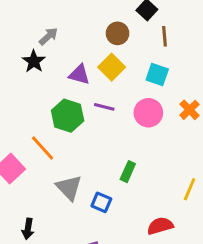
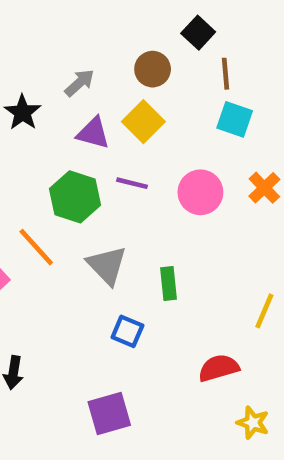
gray arrow: (48, 36) -> (80, 83), moved
cyan square: (157, 75) -> (235, 119), moved
green rectangle: (128, 172) -> (169, 284), turned -30
gray triangle: (69, 188) -> (107, 265), moved

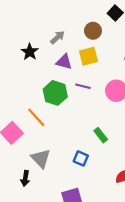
yellow square: (143, 122) -> (89, 56), turned 30
gray triangle: (107, 265) -> (41, 158), moved
green rectangle: (169, 284) -> (101, 135), turned -32

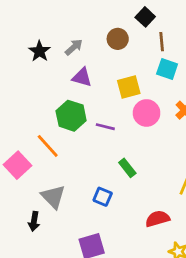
black star: (30, 52) -> (39, 51), moved
yellow square: (89, 56) -> (129, 87), moved
purple line: (83, 86) -> (105, 127), moved

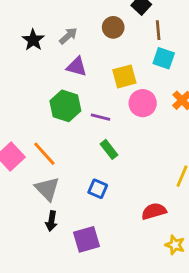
orange line: (48, 146) -> (44, 154), moved
green rectangle: (127, 168) -> (109, 149), moved
black arrow: (34, 221) -> (51, 221), moved

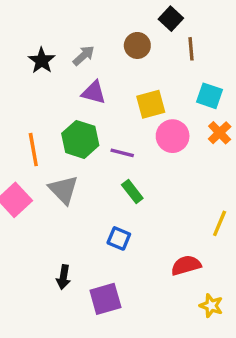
cyan square: (164, 58) -> (209, 96), moved
orange line: (44, 154) -> (33, 150), moved, turned 32
gray triangle: (47, 189) -> (63, 190), moved

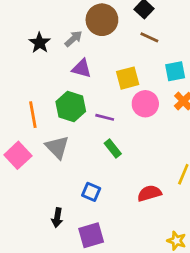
brown circle: (137, 45) -> (102, 20), moved, size x1.5
brown line: (191, 49) -> (149, 37), moved, turned -60
cyan square: (209, 96) -> (175, 71), turned -30
blue square: (119, 238) -> (91, 192), moved
red semicircle: (186, 265) -> (149, 193), moved

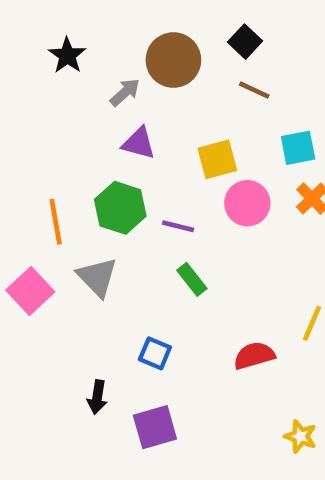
black star: (40, 43) -> (67, 55), moved

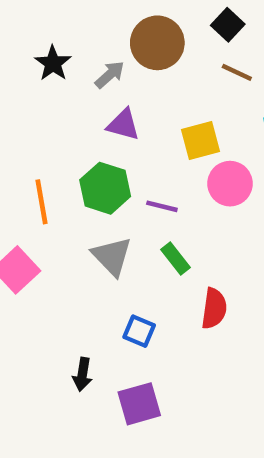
black star: (67, 55) -> (53, 63), moved
gray triangle: (97, 277) -> (112, 256), moved
red semicircle: (254, 356) -> (214, 308), moved, turned 114

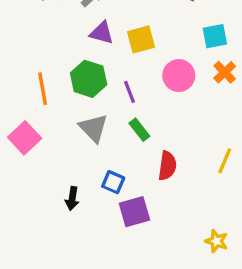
yellow square: (200, 140) -> (141, 39), moved
purple line: (162, 206) -> (130, 92), turned 55
black arrow: (82, 374) -> (72, 199), moved
purple square: (139, 404) -> (134, 212), moved

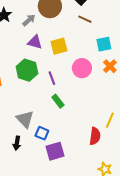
gray triangle: (93, 128) -> (25, 119), moved
red semicircle: (167, 166) -> (95, 136), moved

